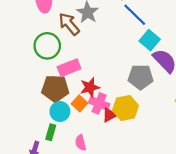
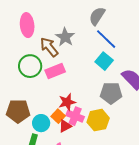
cyan square: (150, 40) -> (104, 61), moved
pink rectangle: (69, 68) -> (55, 71), moved
brown pentagon: (55, 88) -> (18, 111), moved
red triangle: (109, 115) -> (65, 126), moved

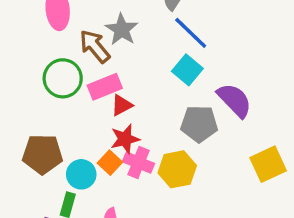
red triangle: (65, 126) -> (122, 105), moved

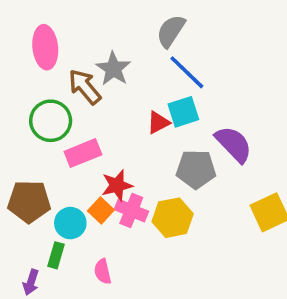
cyan square: (187, 70) -> (183, 112), turned 32
pink rectangle: (105, 87) -> (83, 153), moved
red triangle: (122, 105) -> (158, 123), moved

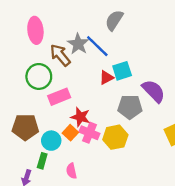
blue line: (187, 72) -> (97, 46), moved
red star: (117, 185) -> (80, 117), turned 30

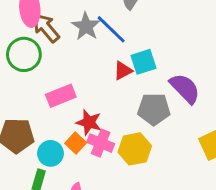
brown arrow: (60, 55) -> (46, 28), moved
green circle: (39, 76) -> (24, 54), moved

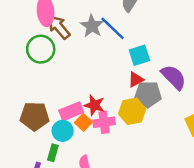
red triangle: (123, 71) -> (136, 80), moved
pink rectangle: (61, 96) -> (71, 111), moved
pink cross: (101, 143) -> (104, 122), turned -30
yellow hexagon: (135, 149) -> (132, 111), moved

